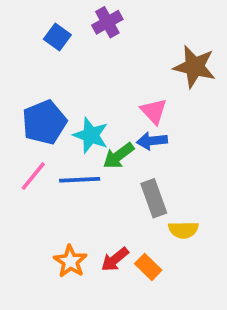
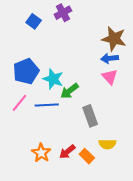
pink triangle: (154, 111) -> (110, 77), moved
blue arrow: (152, 141) -> (110, 58), moved
yellow semicircle: (183, 230) -> (107, 144), moved

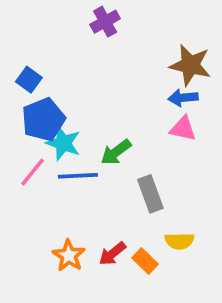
blue square: (34, 21) -> (29, 80), moved
pink triangle: (110, 77) -> (183, 129), turned -35
cyan star: (53, 79) -> (63, 143), moved

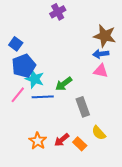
yellow semicircle: (179, 241) -> (99, 133), turned 49

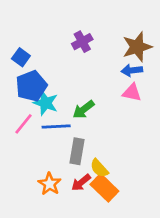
purple cross: (58, 12) -> (82, 42), moved
brown star: (105, 36) -> (137, 47), turned -30
gray rectangle: (83, 107) -> (77, 151), moved, turned 30
yellow semicircle: (99, 133) -> (99, 168), moved
orange rectangle: (80, 144) -> (104, 188), size x1.5

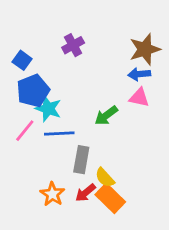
purple cross: (82, 42) -> (73, 45), moved
green arrow: (84, 109) -> (106, 116), moved

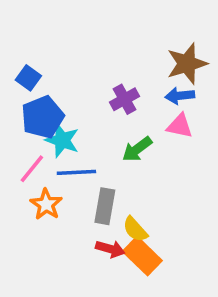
purple cross: (73, 45) -> (125, 99), moved
red arrow: (85, 193) -> (110, 249), turned -125
orange star: (52, 194) -> (46, 204), moved

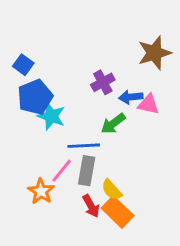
blue arrow: (180, 96) -> (131, 97), moved
pink line: (32, 169) -> (62, 171), moved
blue line: (76, 172) -> (84, 146), moved
orange star: (46, 204) -> (41, 191), moved
red arrow: (110, 249) -> (91, 206), turned 45

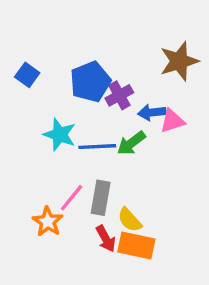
blue pentagon: (35, 97) -> (90, 82), moved
pink triangle: (148, 104) -> (172, 121), turned -30
blue line: (84, 146) -> (97, 147), moved
orange rectangle: (118, 212) -> (136, 246), turned -32

